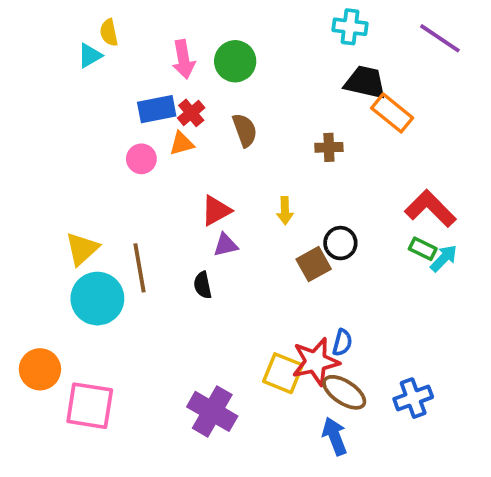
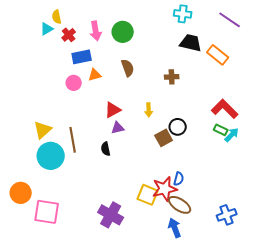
red cross: (191, 113) -> (69, 35), moved
orange rectangle: (392, 113) -> (218, 55), moved
blue cross: (413, 398) -> (227, 215), moved

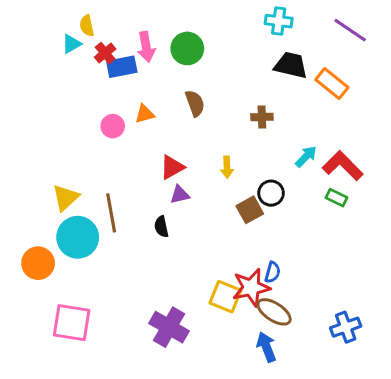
blue rectangle: (82, 57) -> (122, 67), moved
cyan arrow: (232, 135) -> (306, 157), moved
orange circle: (21, 193) -> (38, 263), moved

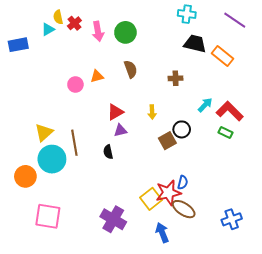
red cross: (105, 53) -> (74, 23), moved
blue rectangle: (122, 67) -> (18, 45), moved
yellow square: (225, 297) -> (151, 199), turned 30
blue arrow: (266, 347) -> (162, 233), moved

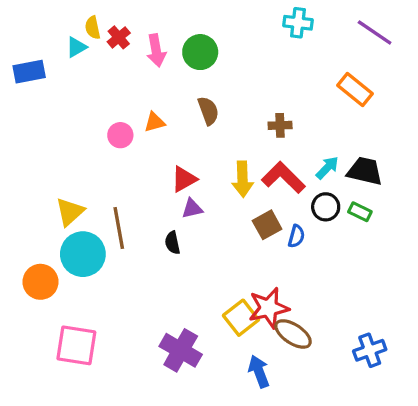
black trapezoid: (195, 44) -> (365, 171), moved
red L-shape: (230, 111) -> (283, 178), moved
yellow arrow: (152, 112) -> (243, 179), size x1.5
black circle: (182, 129) -> (326, 207), moved
blue semicircle: (183, 183) -> (296, 236), moved

